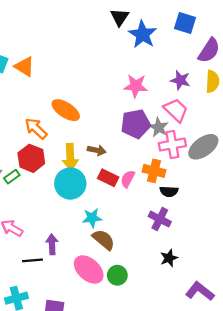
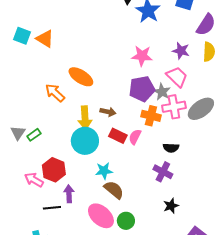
red hexagon: (31, 158) -> (54, 170), moved
orange cross: (154, 171) -> (151, 116), moved

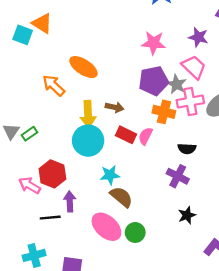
cyan square: (22, 36) -> (23, 35), moved

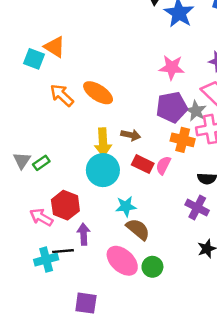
orange arrow: (54, 85) -> (62, 95), moved
cyan cross: (34, 255) -> (46, 260), moved

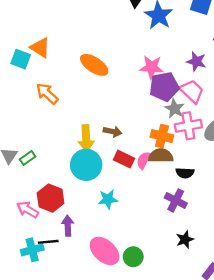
orange ellipse: (98, 93) -> (94, 65), moved
purple pentagon: (172, 107) -> (164, 87), moved
brown semicircle: (138, 229) -> (161, 156), moved, turned -40

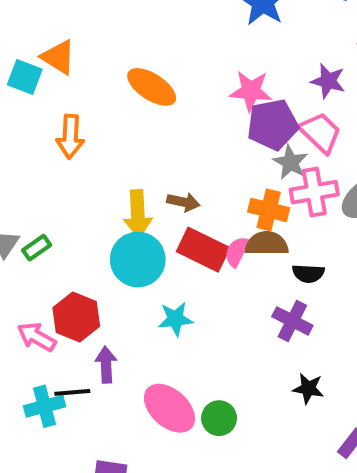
orange arrow: (47, 94) -> (70, 137), turned -130
red rectangle: (124, 159) -> (203, 250), size x1.4
black star: (185, 239) -> (308, 388), turned 30

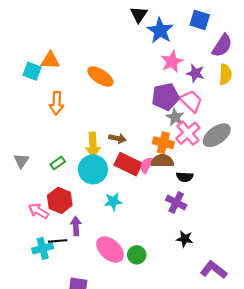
orange triangle: (58, 57) -> (50, 60), turned -30
pink star: (251, 91) -> (172, 62), moved, turned -30
pink cross: (314, 192) -> (188, 133), turned -30
green rectangle: (37, 248) -> (58, 163), moved

